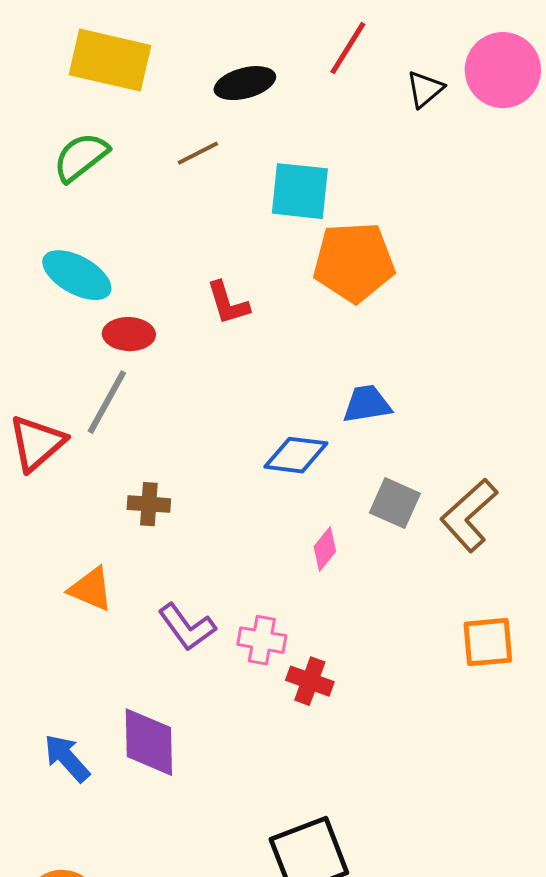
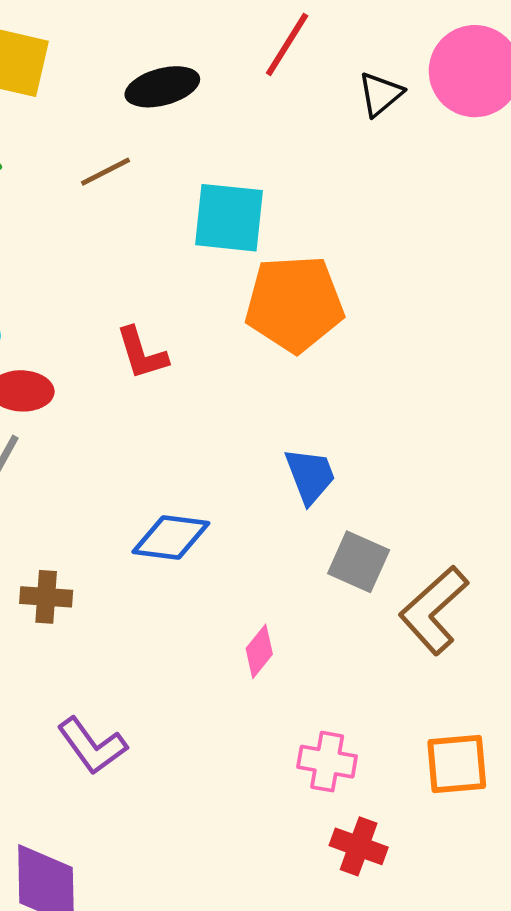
blue trapezoid: (367, 404) -> (310, 476), turned 78
blue diamond: (296, 455) -> (171, 537), moved
gray square: (395, 503) -> (359, 562), moved
pink cross: (262, 640) -> (327, 762), moved
red cross: (310, 681) -> (359, 846), moved

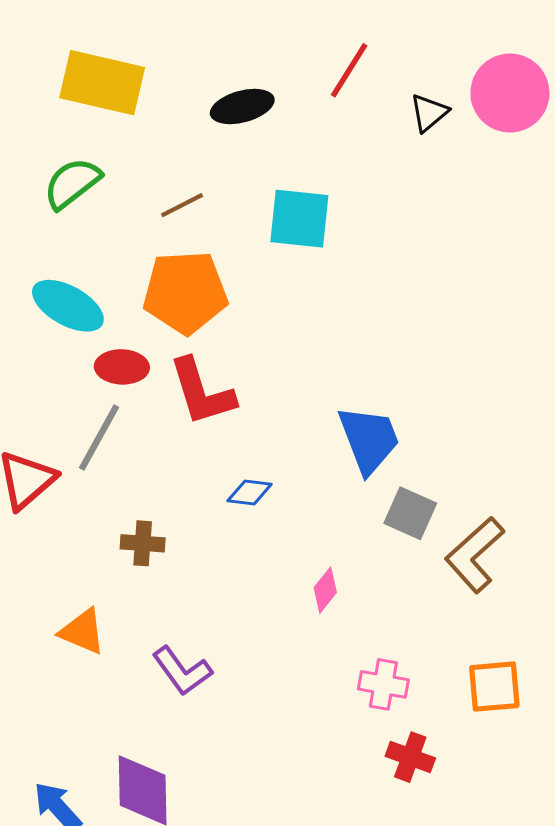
brown line: (105, 172) -> (182, 205), moved
orange pentagon: (294, 304) -> (185, 292), moved
red L-shape: (142, 353) -> (202, 392), moved, size x1.5
blue trapezoid: (310, 476) -> (369, 440), size x1.4
blue diamond: (171, 537) -> (250, 492), size x0.7

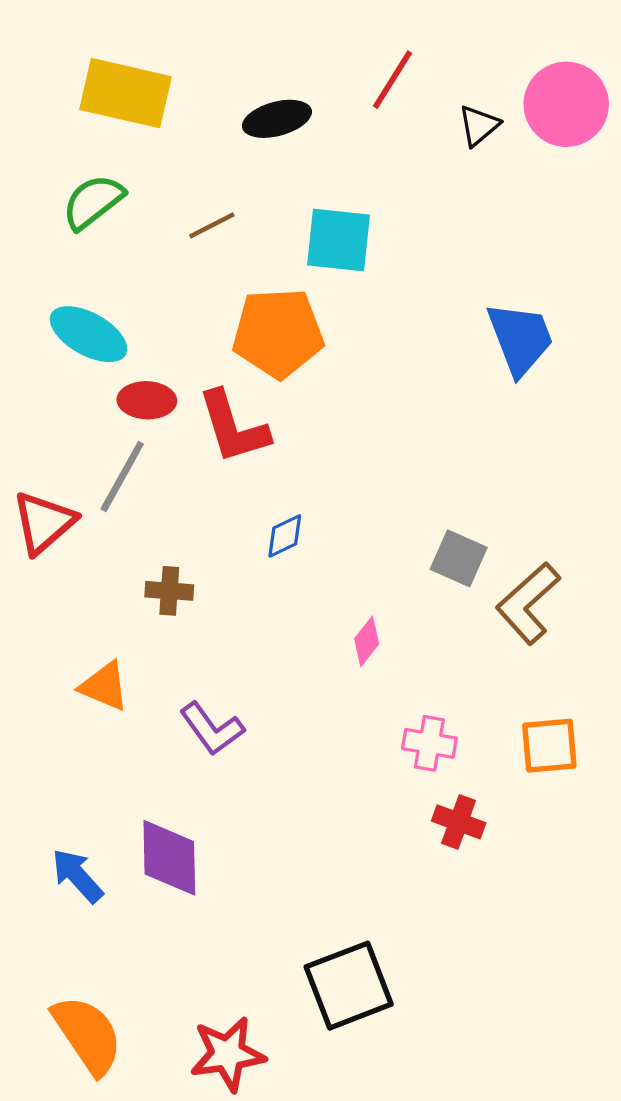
orange pentagon: (185, 292) -> (278, 333), moved
blue trapezoid: (369, 440) -> (520, 339), moved
blue diamond: (250, 492) -> (285, 536), turned -33

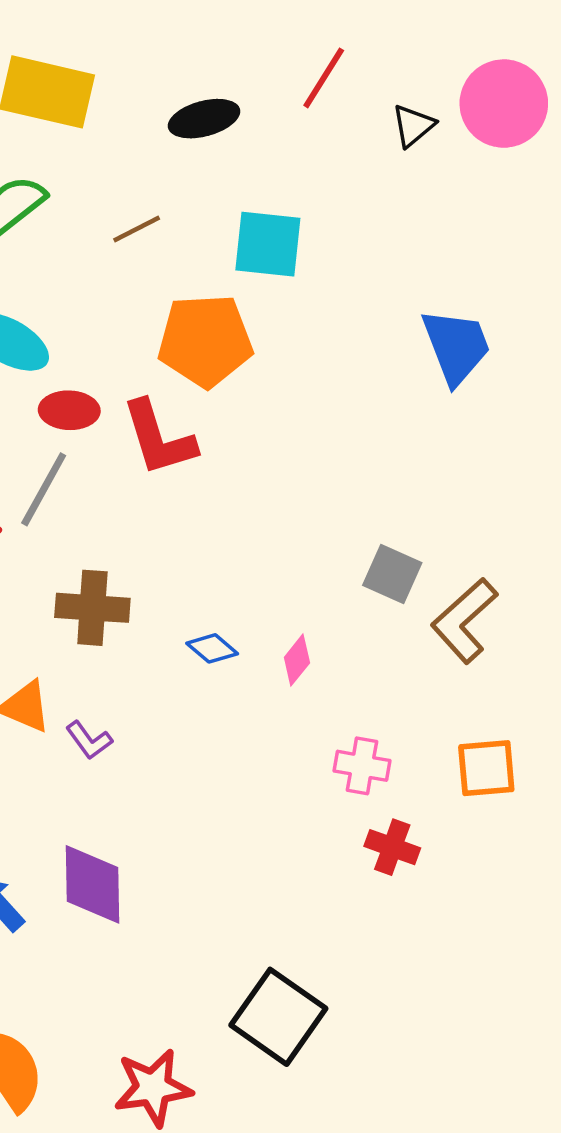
blue diamond: (285, 536) -> (212, 648), moved, turned 66
brown cross: (169, 591) -> (92, 608), size x1.5
purple L-shape: (212, 729) -> (89, 740), moved, size x0.7
black square: (349, 986) -> (278, 1017), turned -34

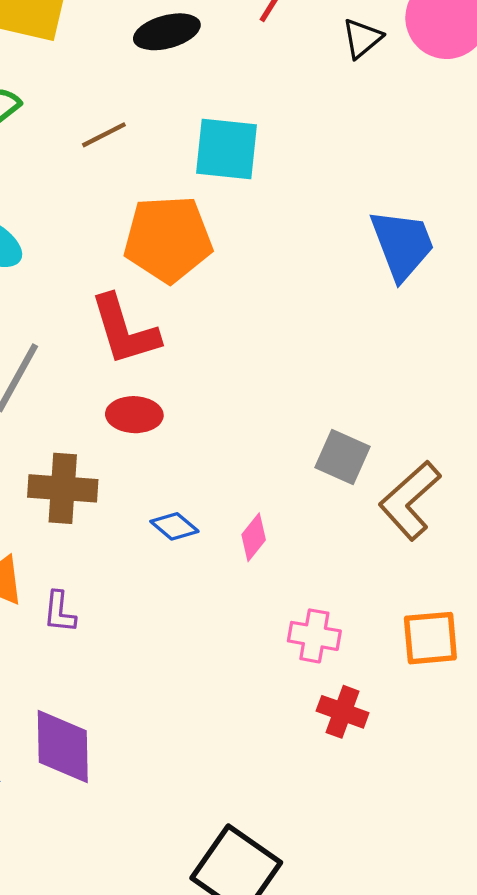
red ellipse: (69, 410) -> (134, 415), moved
purple L-shape: (89, 740) -> (59, 612), turned 42

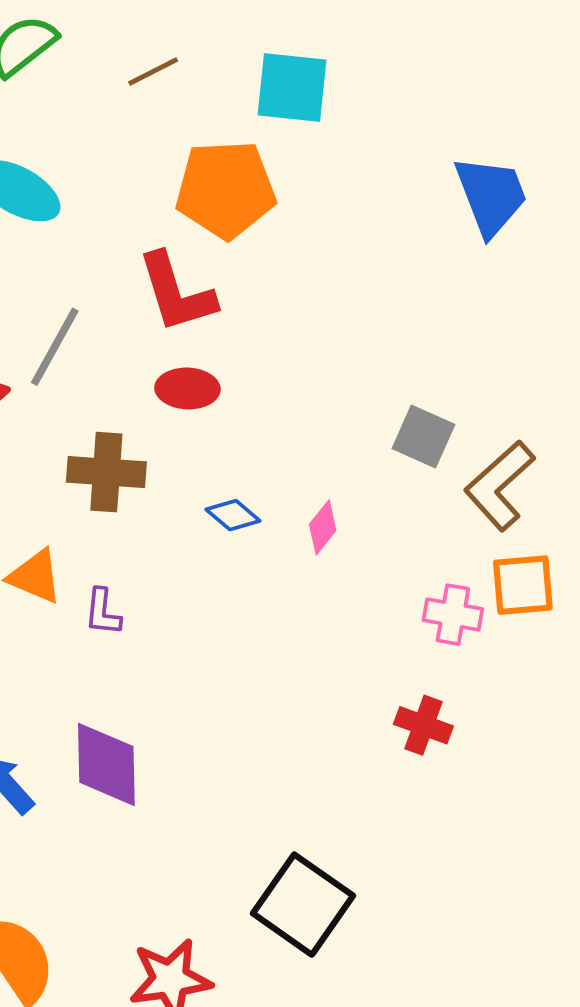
pink cross: (314, 636) -> (453, 615), moved
orange square: (430, 638) -> (523, 585), moved

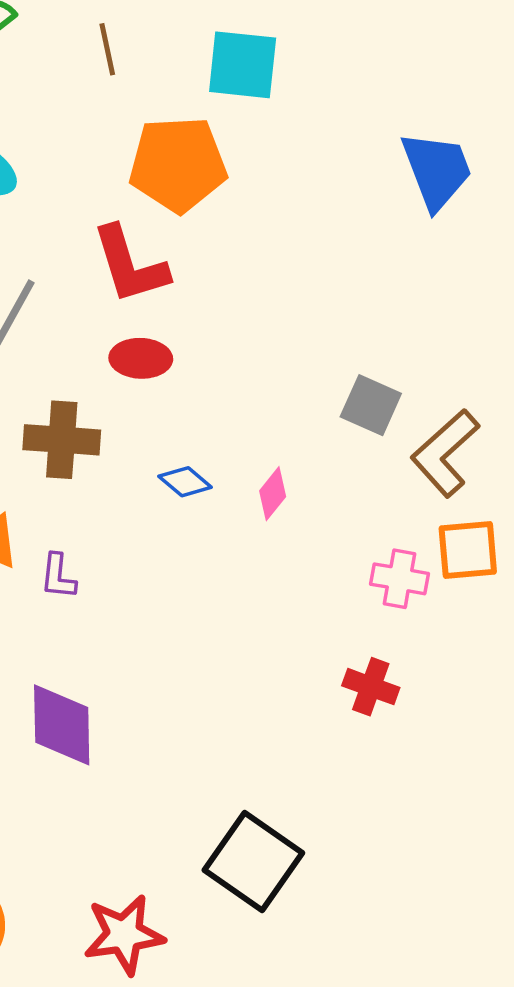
brown line: (153, 72) -> (107, 49), turned -75

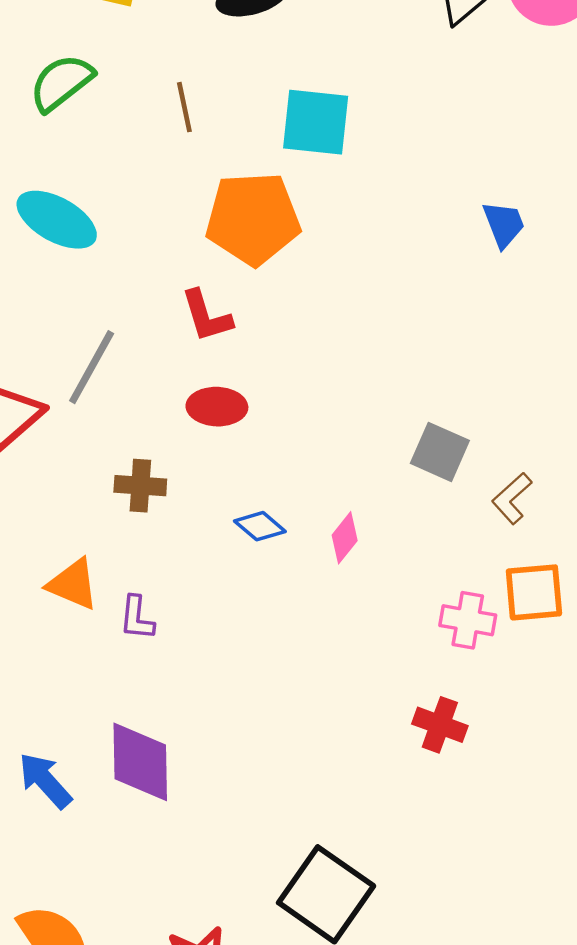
blue trapezoid: (437, 170) -> (504, 224), size x0.6
red L-shape: (130, 265) -> (206, 316), size x0.7
brown cross: (62, 440) -> (140, 486), size x0.7
brown L-shape: (445, 453) -> (512, 498), size x0.6

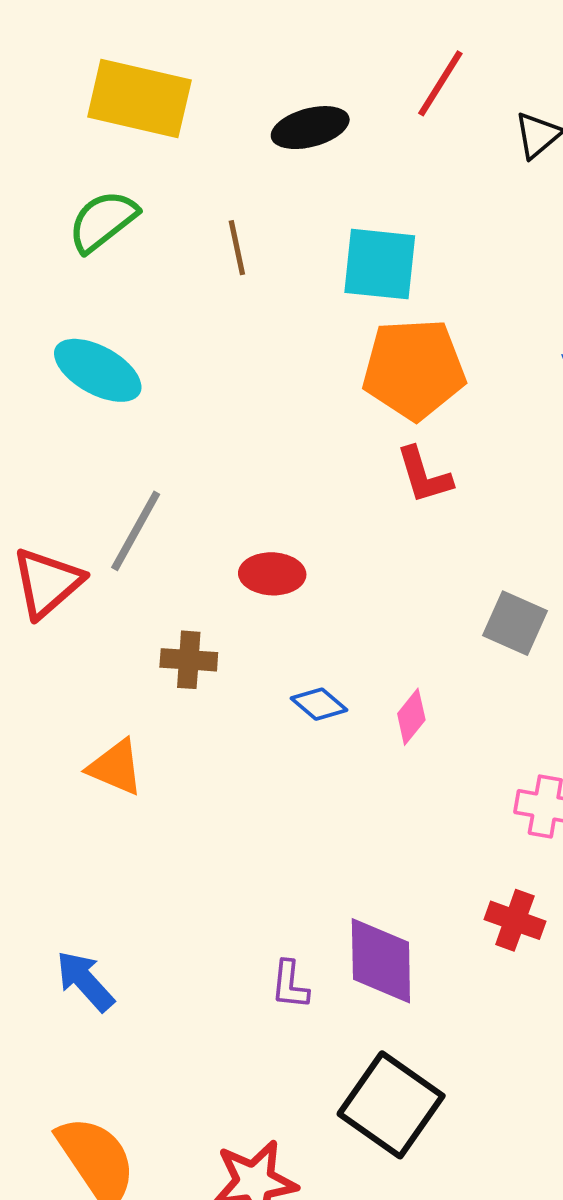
orange pentagon: (253, 218) -> (414, 369), moved
red L-shape: (206, 316) -> (424, 475), moved
purple L-shape: (137, 618) -> (290, 985), moved
purple diamond: (140, 762) -> (381, 961), moved

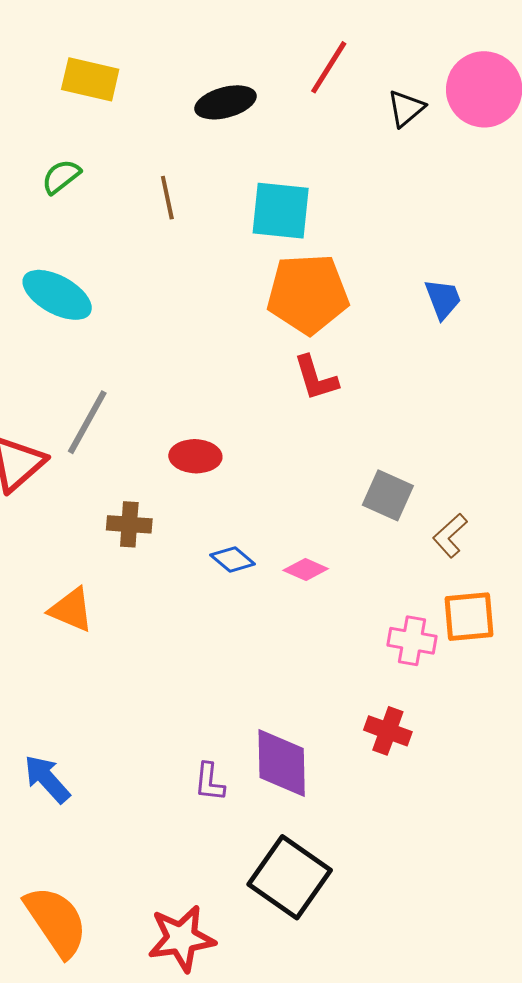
yellow rectangle: (139, 98) -> (90, 79), size x0.7
green semicircle: (103, 221) -> (61, 177), size x0.7
pink diamond: (411, 717) -> (306, 570), turned 75

